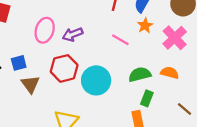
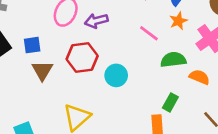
green semicircle: (140, 74) -> (173, 60), moved
cyan circle: (96, 80) -> (116, 75), size x0.7

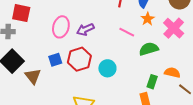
blue square: (32, 45) -> (55, 60), moved
brown triangle: (42, 70) -> (33, 76), moved
orange semicircle: (199, 77) -> (172, 73), moved

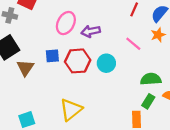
green semicircle: (149, 49) -> (151, 79), moved
cyan circle: (107, 68) -> (106, 63), moved

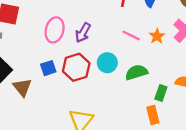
purple arrow: (91, 31) -> (83, 33), turned -36
orange star: (158, 35) -> (157, 36), moved
green semicircle: (151, 79) -> (136, 72), moved

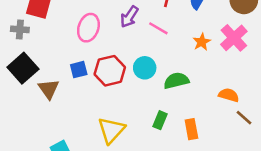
purple arrow: (83, 33) -> (129, 17), moved
pink line: (131, 36) -> (158, 28), moved
green rectangle: (161, 93) -> (160, 120), moved

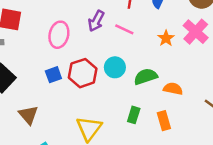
brown triangle: (49, 89) -> (28, 115), moved
orange semicircle: (229, 95) -> (173, 89), moved

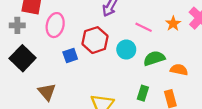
pink line: (124, 29) -> (144, 27), moved
pink ellipse: (59, 35) -> (55, 25), moved
red hexagon: (83, 73) -> (95, 40), moved

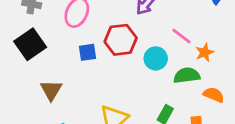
orange star: (173, 24) -> (205, 52), moved

